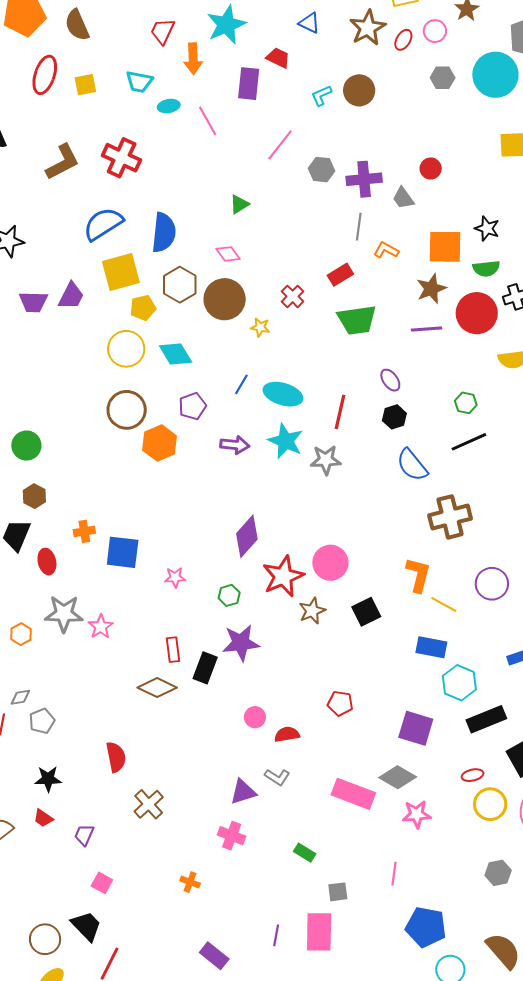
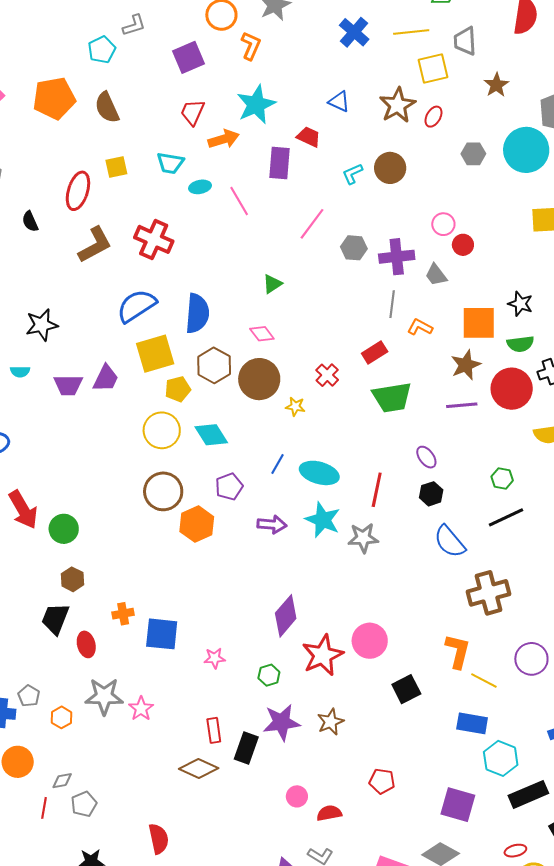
pink circle: (435, 31) -> (443, 224), moved
orange arrow: (193, 59) -> (224, 139), turned -104
red ellipse: (45, 75) -> (78, 191), moved
brown star: (312, 611) -> (331, 722), moved

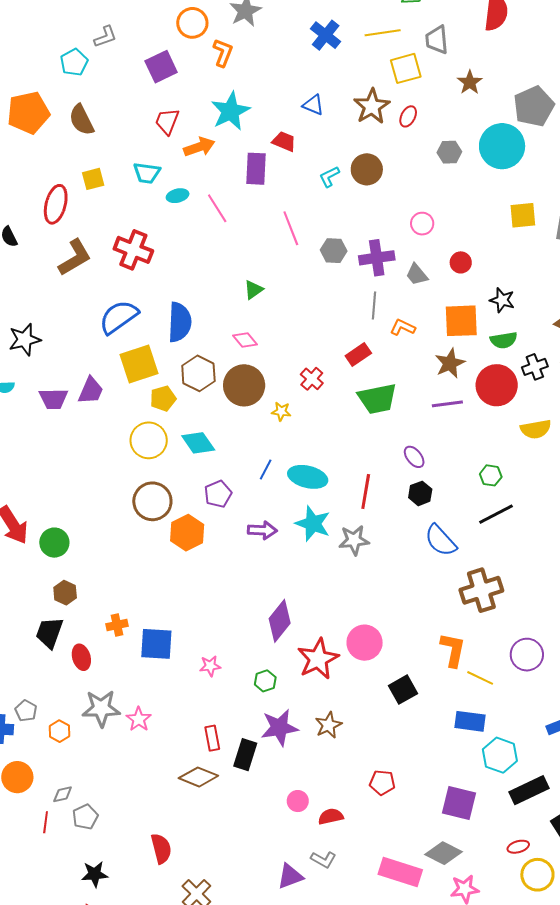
pink line: (312, 224) -> (291, 228), turned -56
red circle: (463, 245) -> (461, 262), moved

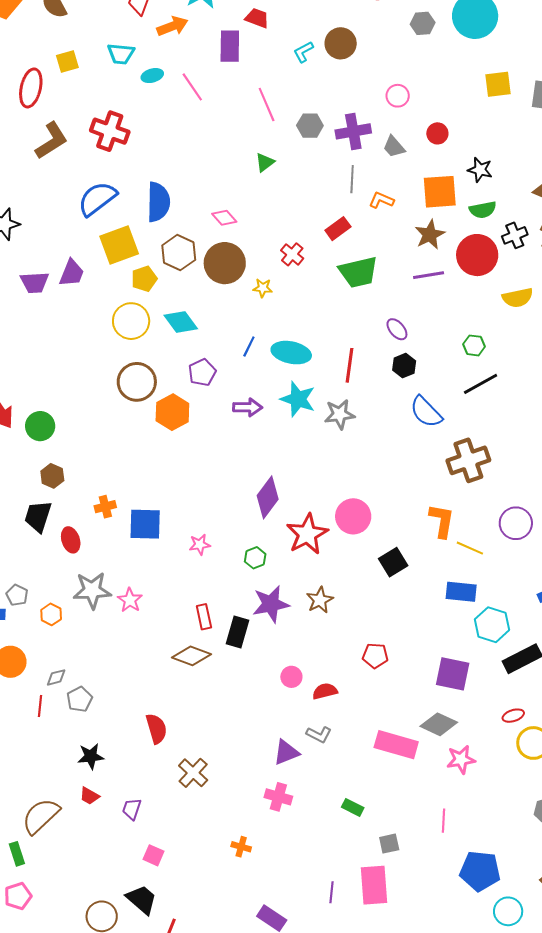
green triangle: (253, 290) -> (265, 162), moved

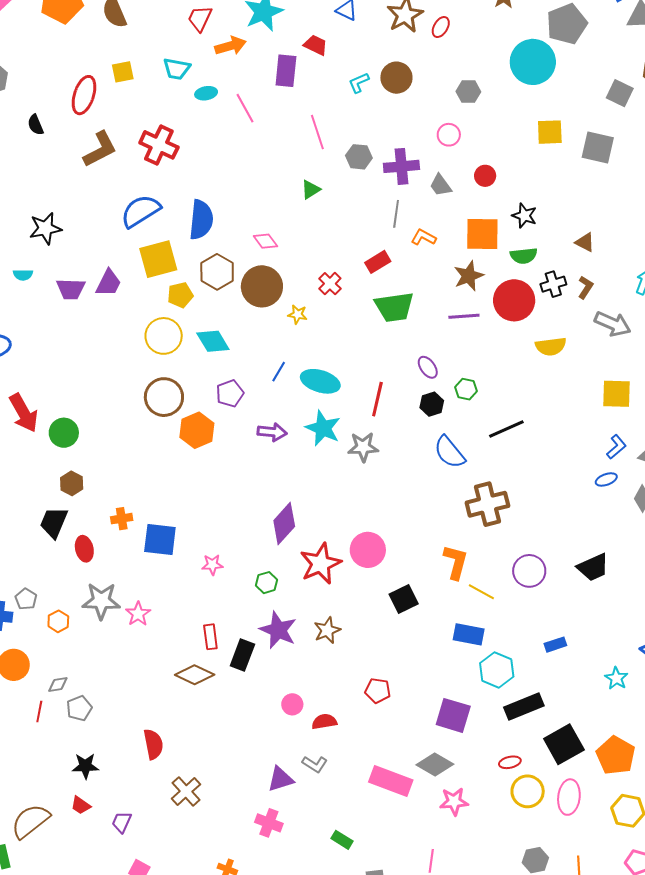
gray hexagon: (423, 23) -> (468, 92), moved
green hexagon: (474, 345) -> (466, 389), moved
purple star: (271, 604) -> (278, 630), turned 30

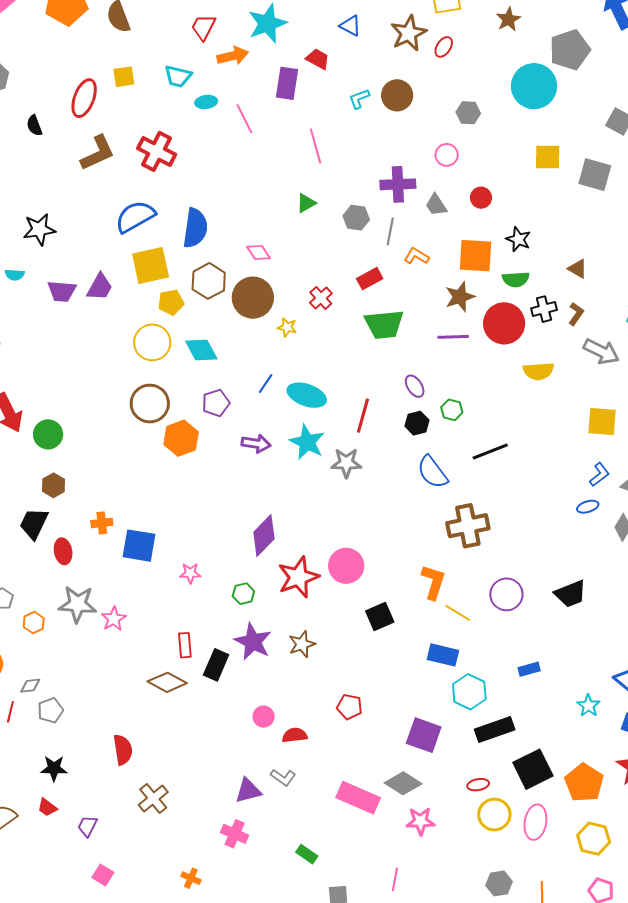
gray hexagon: (359, 157) -> (356, 218), moved

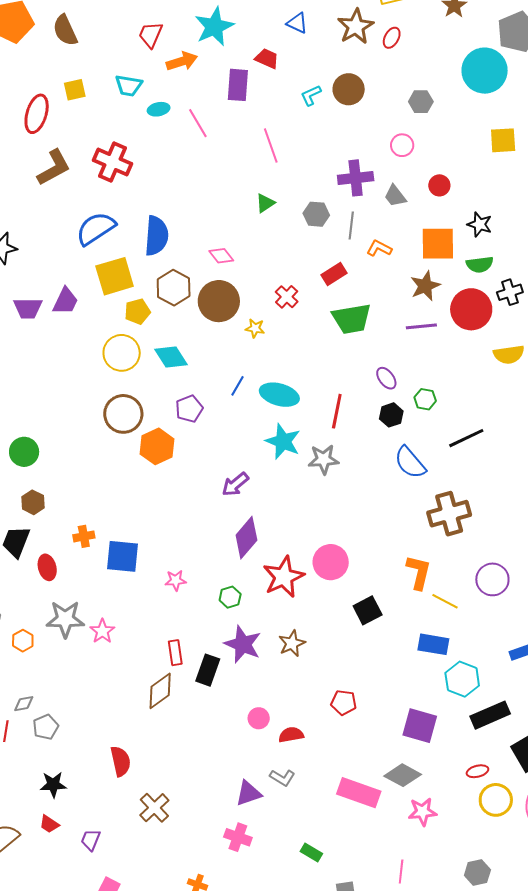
purple arrow: (256, 444) -> (235, 484), moved, turned 136
brown diamond: (167, 682) -> (160, 691), turned -60
gray hexagon: (499, 883) -> (477, 873), moved

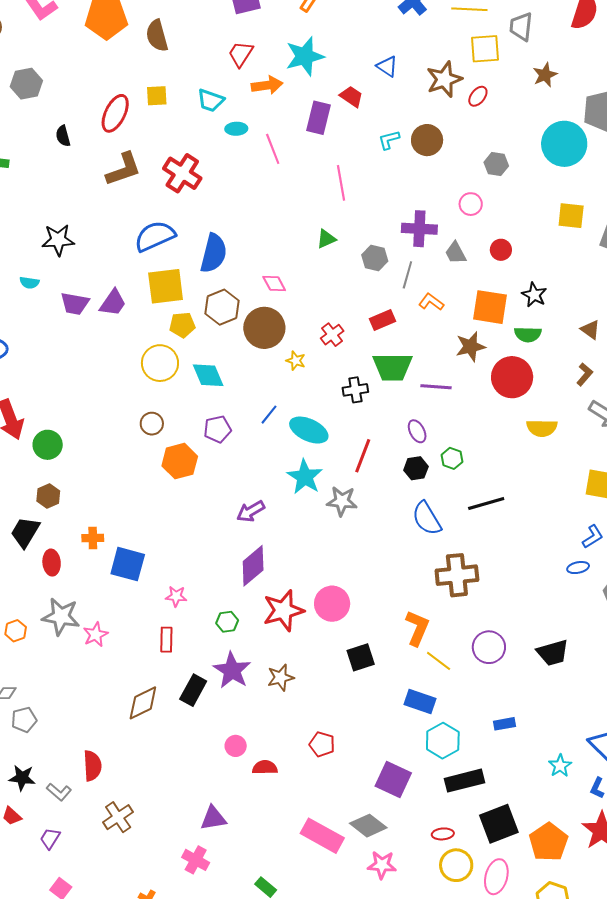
black cross: (510, 292) -> (355, 390), moved
purple line: (421, 326) -> (436, 387), moved
brown circle: (123, 414) -> (152, 424), size x0.6
red rectangle: (175, 653) -> (166, 640), moved
gray L-shape: (282, 778) -> (59, 792), moved

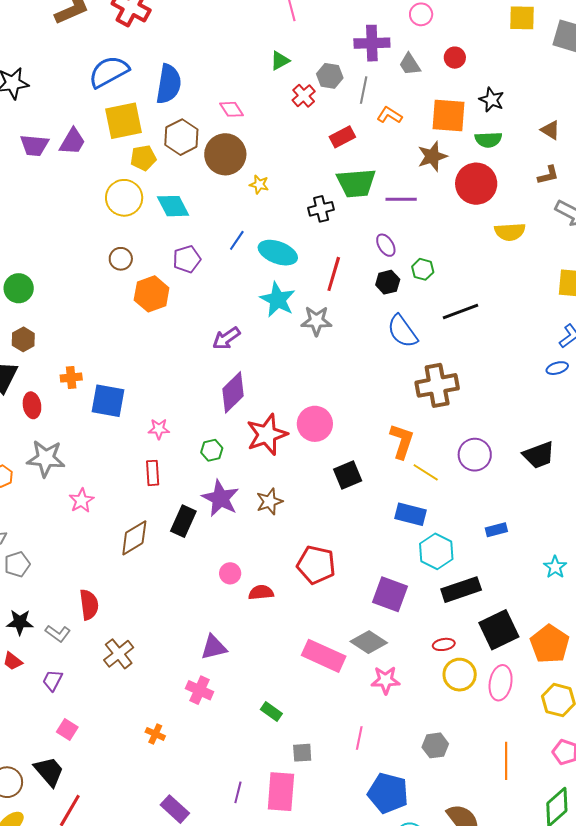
red cross: (332, 335) -> (304, 96), moved
brown L-shape: (585, 374) -> (548, 175), turned 40
pink star: (96, 635) -> (81, 501), moved
red pentagon: (322, 744) -> (316, 565), size x1.5

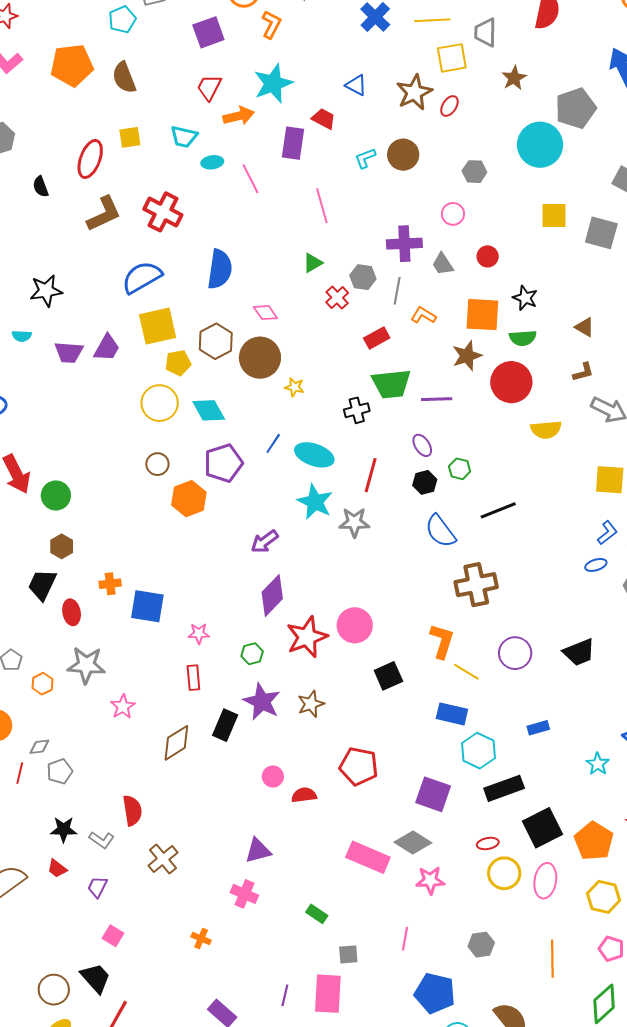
blue semicircle: (169, 84) -> (220, 269), moved
purple pentagon: (187, 259) -> (223, 463), size x1.4

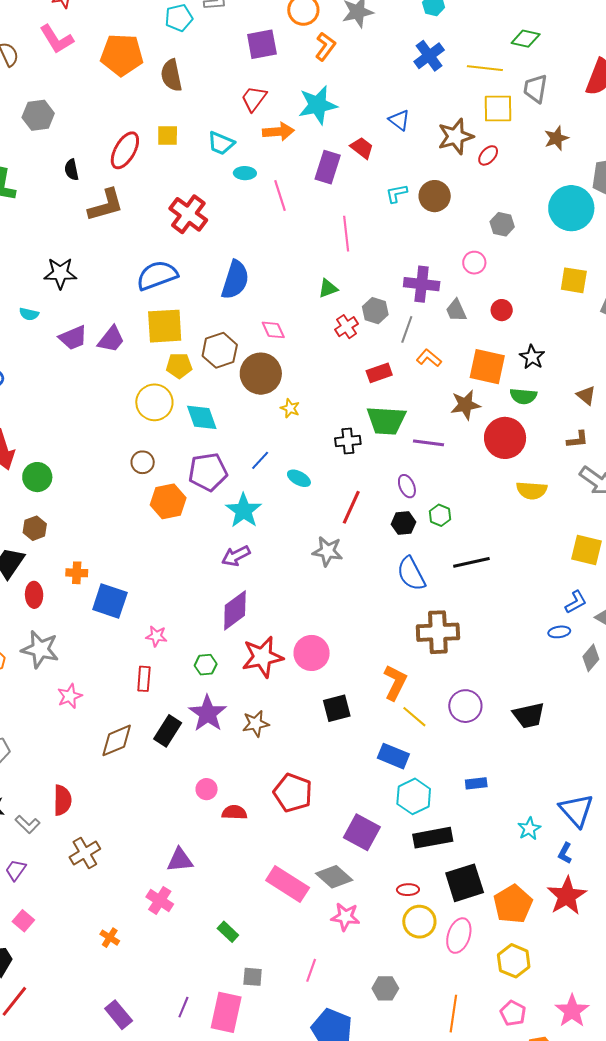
brown L-shape: (104, 214) -> (106, 205), moved
purple trapezoid: (69, 352) -> (73, 338), turned -36
cyan ellipse: (314, 455) -> (299, 478), size x0.6
cyan star: (315, 502) -> (244, 511), moved

